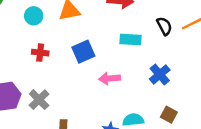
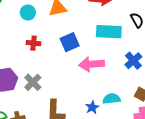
cyan rectangle: (131, 39) -> (109, 32), size x1.4
pink arrow: (110, 78) -> (92, 64), size x1.4

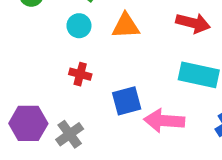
blue square: (70, 42) -> (127, 101), moved

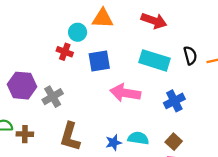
cyan circle: (79, 26) -> (78, 32), moved
blue square: (127, 101) -> (99, 61), moved

